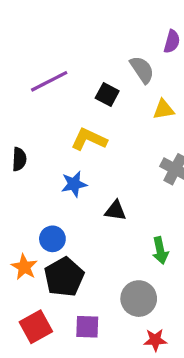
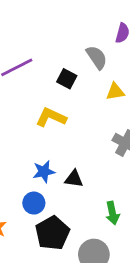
blue star: (74, 184) -> (44, 172), moved
blue circle: (52, 239) -> (34, 203), moved
black pentagon: (64, 277) -> (52, 233), moved

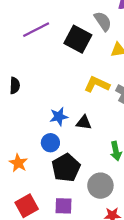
black square: (67, 79) -> (78, 39), size x1.6
yellow L-shape: (51, 117) -> (97, 84), moved

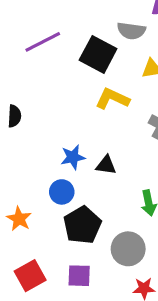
gray semicircle: (103, 21) -> (131, 31), turned 132
yellow L-shape: (97, 84) -> (112, 99), moved

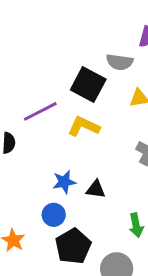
purple line: (43, 42) -> (40, 111), moved
yellow L-shape: (112, 99) -> (84, 126), moved

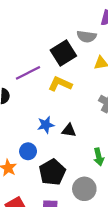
black square: (88, 84) -> (63, 53), turned 30
blue circle: (54, 215) -> (28, 151), moved

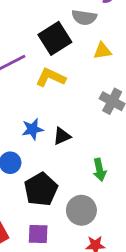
black triangle: (69, 130) -> (62, 136), turned -32

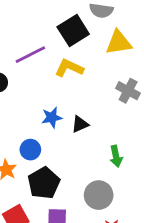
yellow triangle: (102, 51) -> (119, 43), size x1.5
black pentagon: (41, 189) -> (44, 183), moved

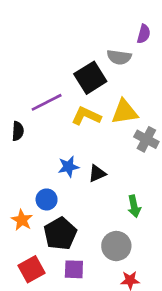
yellow triangle: (119, 43) -> (125, 112), moved

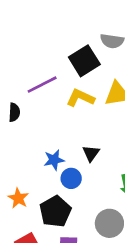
blue star: (68, 167) -> (54, 160), moved
black triangle: (97, 173) -> (91, 153), turned -30
blue circle: (47, 199) -> (71, 178), moved

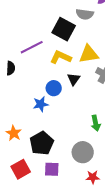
black square: (84, 61) -> (64, 29), turned -30
black triangle: (91, 153) -> (74, 79), moved
blue circle: (71, 178) -> (54, 88), moved

